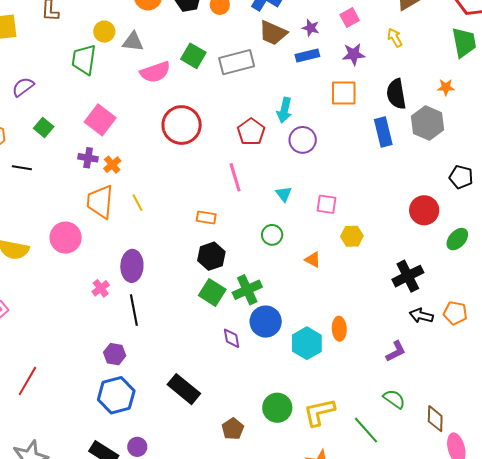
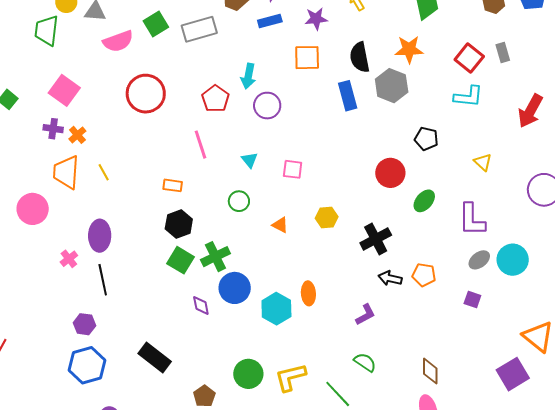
green square: (193, 56) -> (156, 24), turned 30
orange star: (446, 87) -> (409, 49), size x1.6
yellow hexagon: (352, 236) -> (327, 218), moved
brown diamond: (435, 419) -> (430, 371), moved

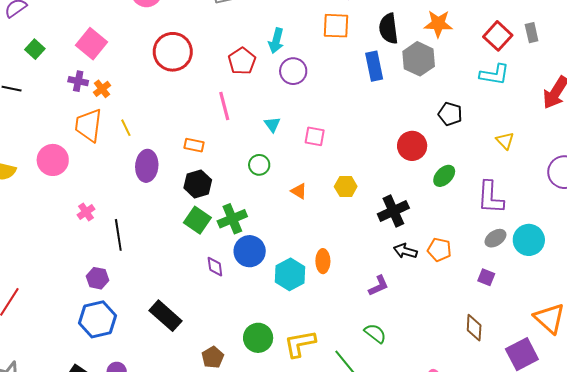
purple ellipse: (100, 236) -> (147, 166), moved
brown diamond: (430, 371) -> (474, 328), moved

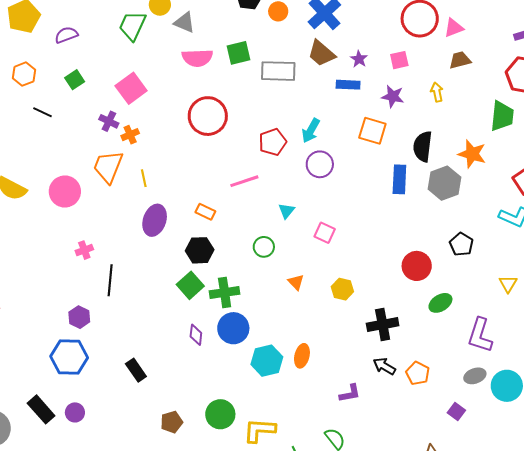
pink line: (224, 106) -> (244, 181), turned 72
black rectangle: (165, 316) -> (136, 370), size x0.7

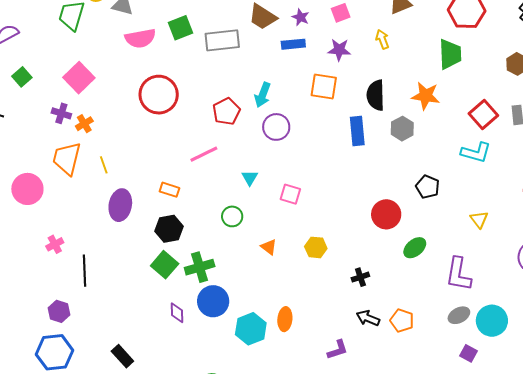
gray hexagon: (444, 183) -> (402, 129), size x0.7
black cross: (383, 324) -> (360, 277), size x0.6
purple square: (456, 412) -> (468, 353), moved

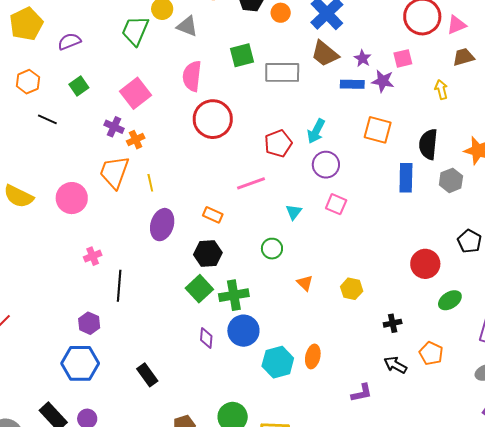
pink semicircle: (140, 38) -> (192, 76), moved, turned 100
purple star: (339, 50) -> (383, 81), moved
pink square: (290, 194) -> (336, 204), moved
orange pentagon: (402, 321) -> (431, 353), moved

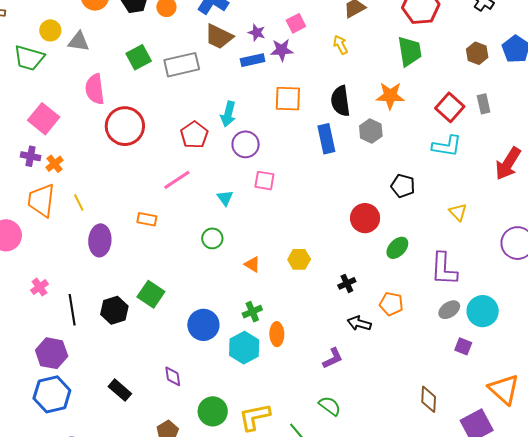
green trapezoid: (135, 31) -> (29, 58), turned -84
black hexagon: (208, 254) -> (114, 310), moved
green cross: (234, 295) -> (252, 312), moved, size x0.7
purple hexagon: (89, 323) -> (52, 353), size x1.4
purple diamond: (206, 338) -> (173, 376), moved

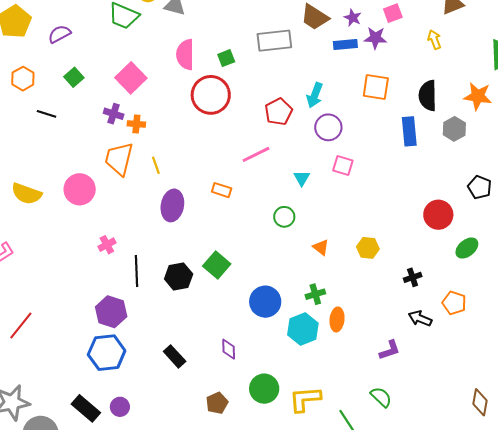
green square: (139, 57) -> (226, 58), moved, size x0.7
orange cross: (54, 164) -> (136, 124), turned 36

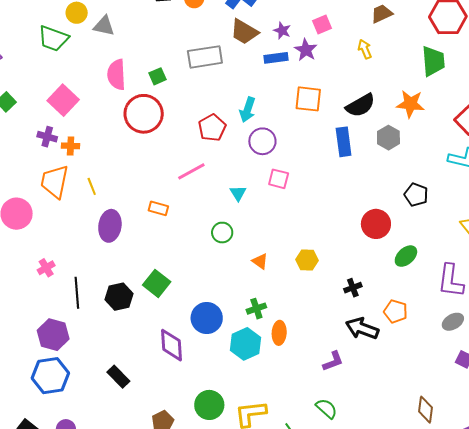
purple star: (375, 38) -> (306, 50), turned 30
black semicircle: (428, 96) -> (360, 105), turned -116
black arrow: (420, 318) -> (362, 328), size x1.4
purple diamond: (229, 349) -> (171, 345), moved, size x1.6

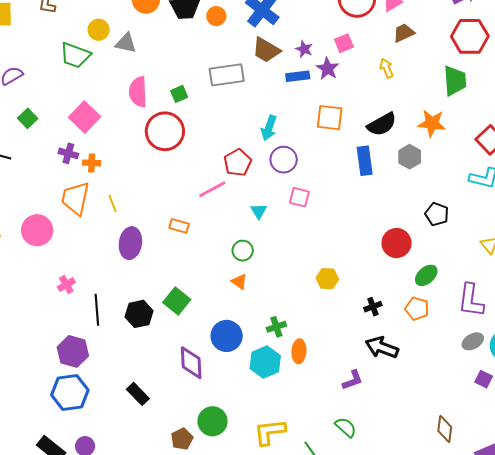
red pentagon: (212, 128) -> (238, 163), moved
orange triangle: (260, 261) -> (239, 282), moved
orange pentagon: (396, 311) -> (417, 309), moved
green circle: (209, 405) -> (212, 421), moved

